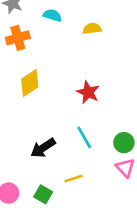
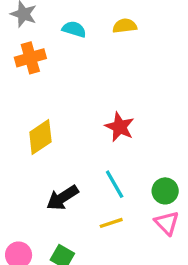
yellow semicircle: (92, 29) -> (125, 26), moved
yellow diamond: (30, 83) -> (40, 137), moved
yellow line: (74, 178) -> (111, 223), moved

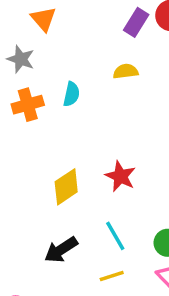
cyan semicircle: (74, 29) -> (71, 94), moved, turned 85
yellow diamond: (40, 137) -> (66, 187), moved

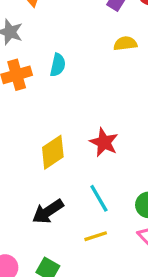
yellow semicircle: (126, 71) -> (125, 43), moved

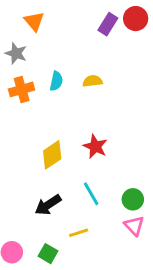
yellow semicircle: (125, 43) -> (93, 81), moved
yellow line: (96, 236) -> (79, 233), moved

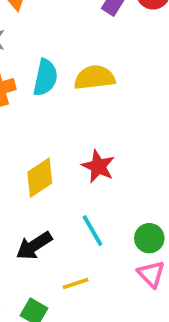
cyan semicircle: (56, 81) -> (45, 78), size x1.4
yellow semicircle: (93, 81) -> (94, 78), size x1.5

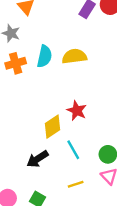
yellow diamond: (40, 178) -> (53, 127), moved
yellow line: (76, 284) -> (76, 184), moved

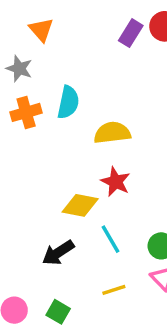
yellow semicircle: (74, 56) -> (112, 133), moved
yellow diamond: (53, 127) -> (80, 205), turned 45

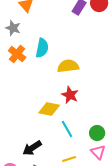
orange cross: (26, 112) -> (17, 54), turned -36
black arrow: (58, 253) -> (32, 148), moved

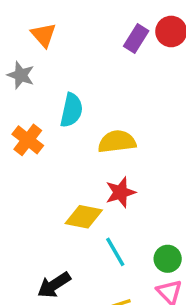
orange cross: (17, 54) -> (28, 140), moved
red star: (70, 95) -> (120, 192), turned 30

